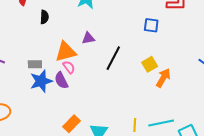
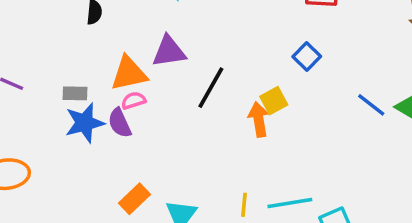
blue square: (151, 25) -> (307, 57), moved, turned 35
purple triangle: (88, 38) -> (169, 51), size x1.5
pink semicircle: (69, 67) -> (134, 100), turned -72
orange arrow: (163, 78) -> (259, 119), moved, turned -42

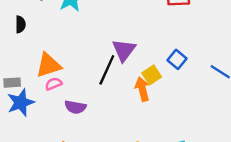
purple triangle: (169, 51) -> (124, 50), moved, turned -40
blue square: (307, 57) -> (177, 59), moved
purple semicircle: (120, 123) -> (75, 107), moved, turned -50

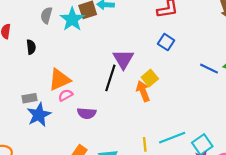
blue square: (177, 59) -> (166, 42), moved

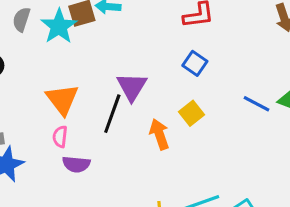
yellow square: (150, 78) -> (192, 113), moved
orange triangle: (59, 80) -> (62, 99), moved, turned -45
pink semicircle: (66, 95) -> (60, 137), moved, turned -56

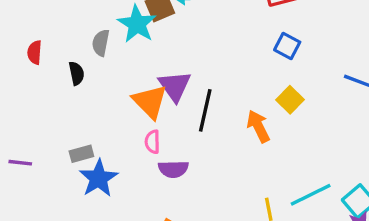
gray semicircle: (21, 19) -> (101, 43), moved
purple triangle: (132, 87) -> (175, 86), moved

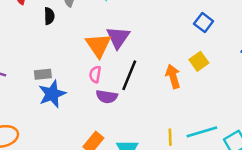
black line: (205, 110) -> (129, 75), moved

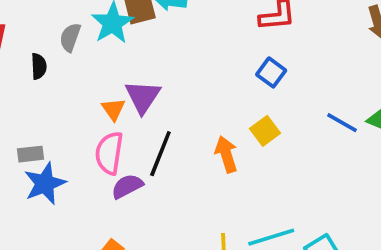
orange triangle: (98, 45) -> (113, 109), size x0.6
pink semicircle: (95, 74) -> (109, 153), size x1.6
purple semicircle: (107, 97) -> (127, 186), turned 145

